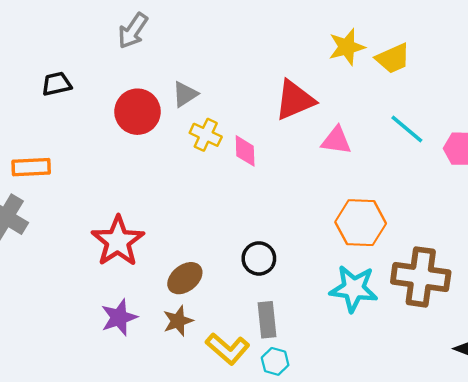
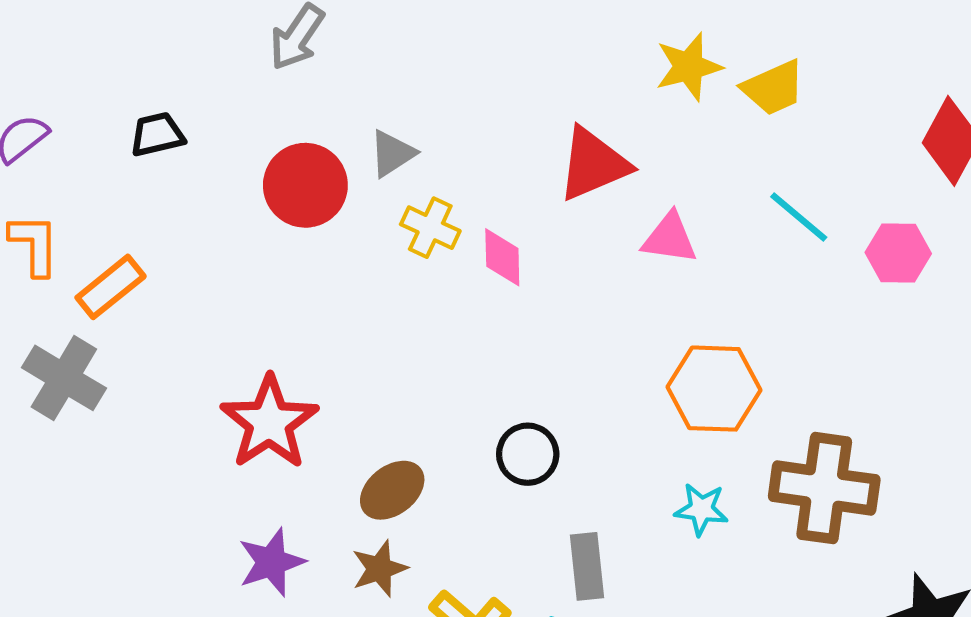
orange rectangle: (31, 167) -> (111, 287), turned -36
cyan star: (354, 289) -> (701, 509), size x0.6
gray rectangle: (267, 320) -> (587, 566), moved

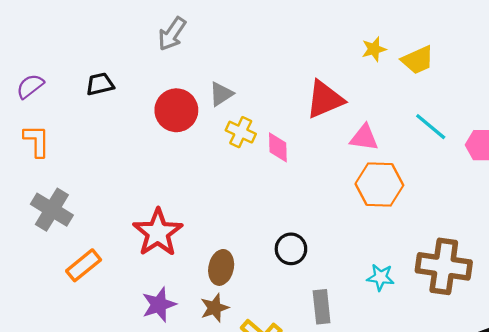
yellow star: (689, 67) -> (374, 49), size x0.7
orange rectangle: (111, 287) -> (84, 265), moved
orange hexagon: (714, 389) -> (379, 184), moved
brown ellipse: (392, 490) -> (221, 267), turned -40

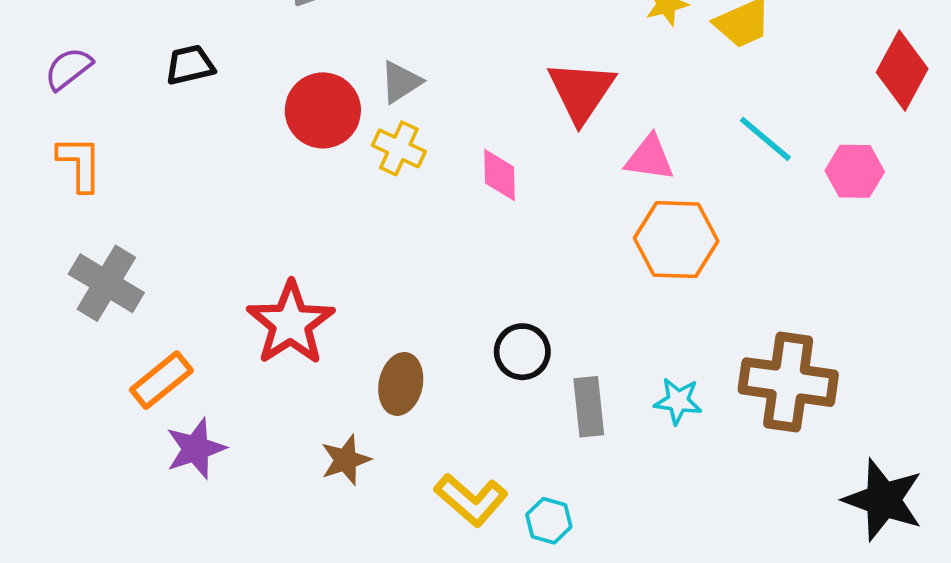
red triangle: (325, 99) -> (581, 91), turned -33
yellow cross: (241, 132) -> (399, 148), moved
purple star: (159, 305) -> (196, 449), moved
gray rectangle: (322, 307) -> (589, 407), moved
brown star: (215, 308) -> (346, 460), moved

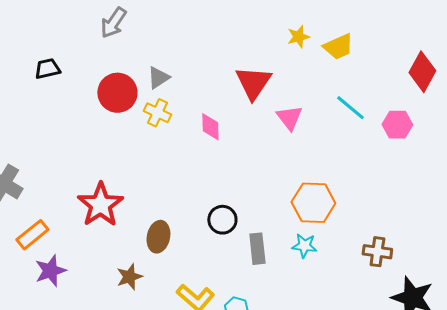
pink triangle: (650, 158) -> (289, 118), turned 44
orange hexagon: (676, 240) -> (313, 203), moved
brown cross: (788, 382) -> (377, 252), moved, size x0.6

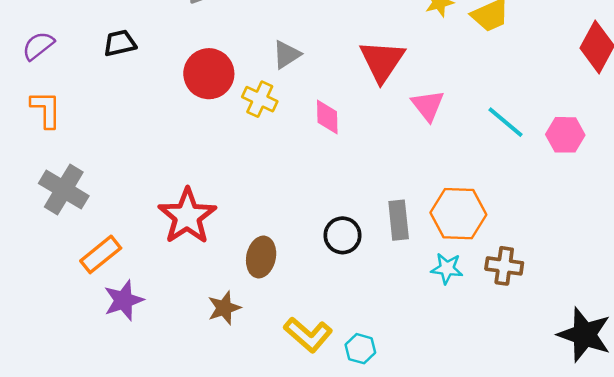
gray triangle: (158, 78) -> (287, 55), moved
cyan line: (350, 108) -> (505, 122), moved
pink hexagon: (397, 125) -> (565, 135), moved
gray rectangle: (257, 249) -> (399, 220), moved
brown cross: (377, 252) -> (504, 266), moved

